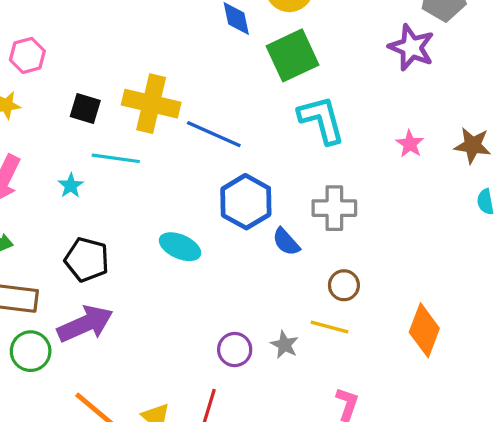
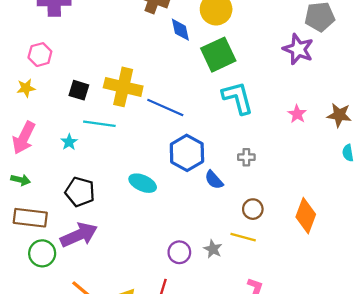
gray cross: (334, 208) -> (246, 157), size x0.6
orange diamond: (424, 330) -> (306, 216), moved

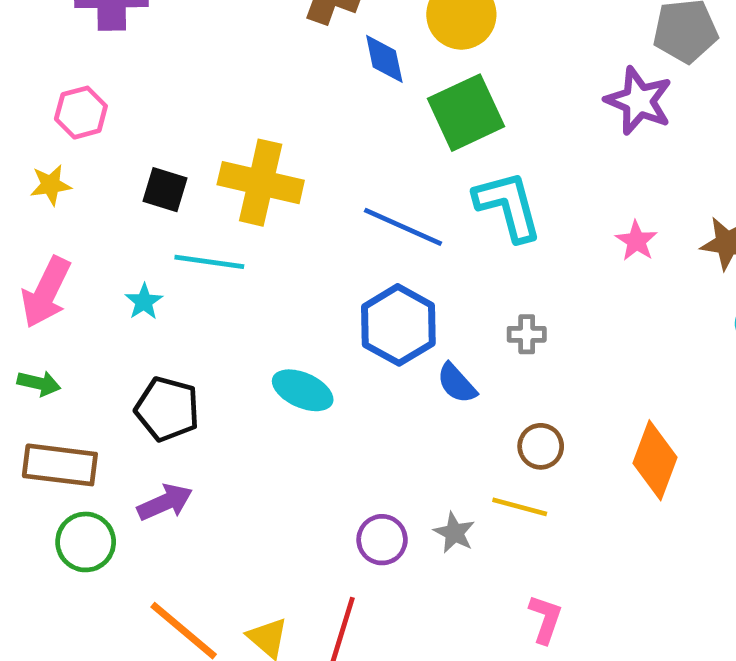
blue line: (165, 108) -> (403, 227), moved
purple arrow: (79, 235) -> (165, 502), size x0.7

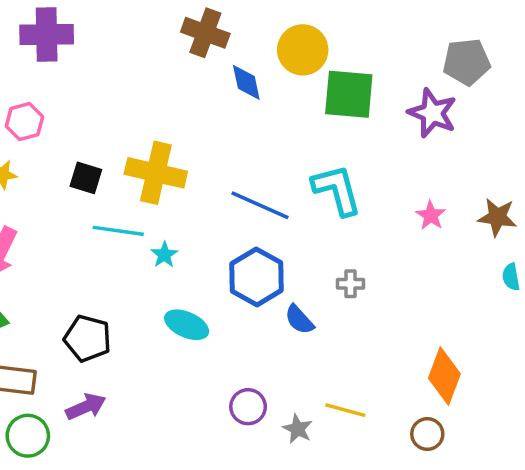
green square: (466, 113) -> (349, 94), moved, turned 30
cyan star: (144, 302) -> (164, 255), moved
brown circle: (541, 446) -> (427, 434), moved
purple circle: (382, 540) -> (248, 407), moved

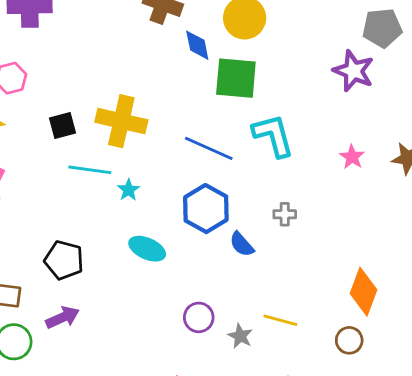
green square: (349, 94) -> (236, 78), moved
black square: (86, 178) -> (63, 125), turned -32

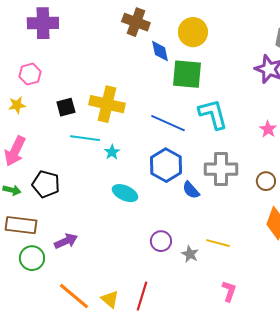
gray cross: (285, 214) -> (221, 169), size x2.0
black pentagon: (64, 260) -> (46, 184), moved
brown circle: (349, 340) -> (266, 181), moved

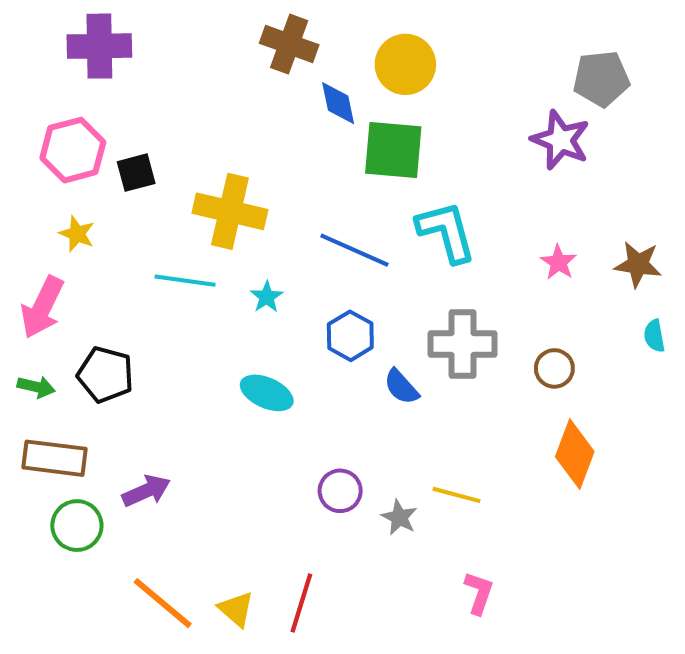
pink hexagon: (30, 74) -> (73, 150), size x1.4
yellow star: (17, 105) -> (77, 234), moved, turned 30
black square: (66, 107) -> (136, 173), moved
cyan star: (112, 152) -> (267, 297), moved
blue hexagon: (166, 165) -> (350, 336), size x0.7

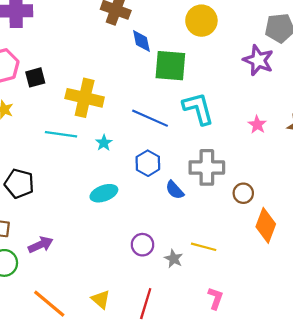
yellow circle: (405, 64) -> (201, 21), moved
brown circle: (554, 368) -> (243, 193), moved
cyan ellipse: (267, 393) -> (104, 193), turned -44
red line: (301, 603) -> (146, 304), moved
yellow triangle: (236, 609) -> (101, 299), moved

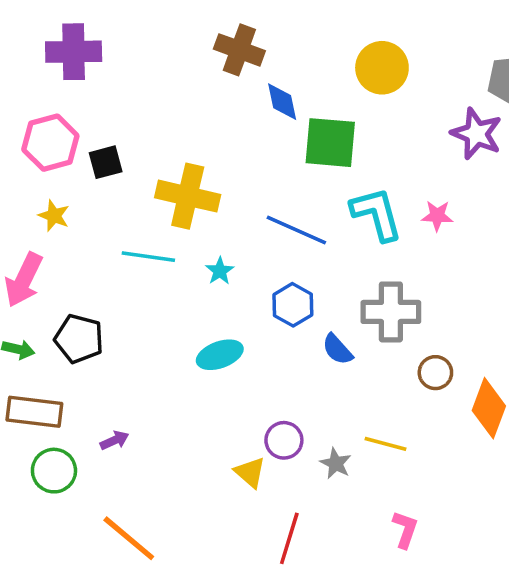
pink star: (257, 125) -> (437, 216), moved, turned -30
brown circle: (243, 193) -> (435, 373), moved
purple arrow: (41, 245) -> (115, 440), size x0.7
yellow triangle: (101, 299) -> (250, 472), moved

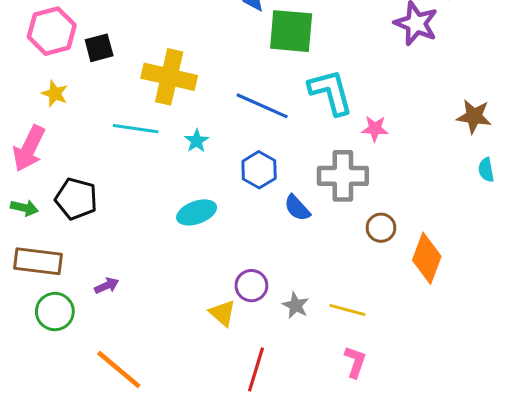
pink star: (437, 216) -> (375, 129), moved
yellow line: (386, 444) -> (347, 310), moved

